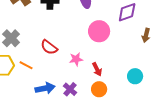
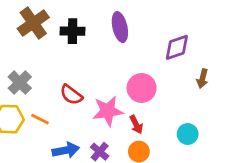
pink circle: (99, 31) -> (142, 88), moved
pink star: (76, 59) -> (108, 111), size x1.6

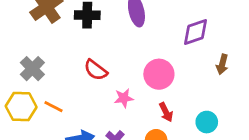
red semicircle: (71, 95) -> (96, 70), moved
pink star: (108, 111) -> (124, 98), size x0.6
red arrow: (136, 125) -> (166, 112), moved

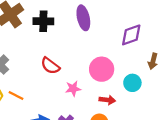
red arrow: (166, 112) -> (107, 100), turned -56
cyan circle: (207, 122) -> (132, 83), moved

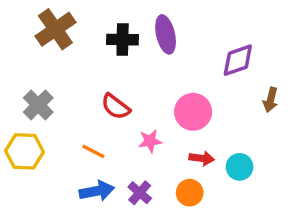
black cross: (43, 21) -> (123, 40), moved
cyan circle: (132, 83) -> (240, 167), moved
orange line: (16, 95) -> (93, 151), moved

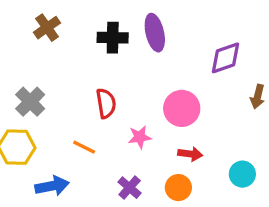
brown cross: (55, 29) -> (47, 28), size x0.7
red semicircle: (116, 107) -> (106, 103), turned -136
cyan circle: (240, 167) -> (242, 174), moved
blue arrow: (97, 191) -> (52, 186), moved

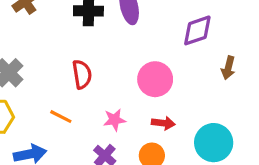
pink star: (140, 137) -> (114, 120), moved
cyan circle: (242, 174) -> (214, 143), size x1.5

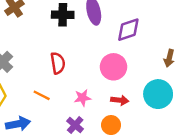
purple diamond: (197, 30) -> (128, 30), moved
cyan circle: (214, 143) -> (158, 94), moved

